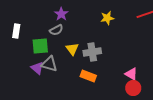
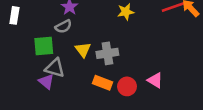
white rectangle: (16, 31) -> (14, 15), moved
purple triangle: (37, 68) -> (46, 82), moved
red circle: (133, 88) -> (127, 86), moved

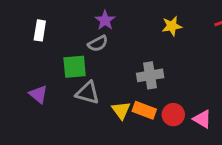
yellow triangle: (83, 50) -> (121, 110), moved
pink triangle: (155, 80) -> (202, 119), moved
purple triangle: (46, 82) -> (38, 94), moved

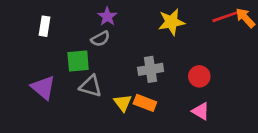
yellow star: (172, 26) -> (171, 22), size x1.4
purple triangle: (38, 94) -> (43, 88), size x1.4
red circle: (173, 115) -> (199, 76), moved

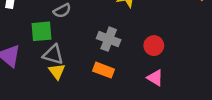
gray cross: (151, 69) -> (109, 39), turned 30
yellow triangle: (123, 103) -> (57, 71), moved

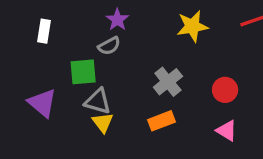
gray cross: (109, 39) -> (168, 82), turned 30
orange rectangle: (103, 70) -> (161, 121), turned -42

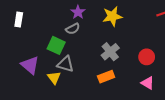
yellow star: (192, 26) -> (112, 16), moved
white rectangle: (44, 31) -> (19, 19), moved
green square: (83, 72) -> (56, 45), turned 30
yellow triangle: (103, 122) -> (54, 78), moved

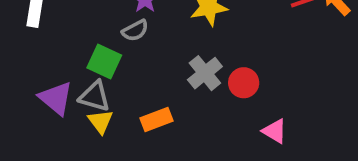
red circle: (147, 57) -> (244, 83), moved
gray triangle: (65, 64) -> (95, 96), moved
orange rectangle: (106, 77) -> (157, 120), moved

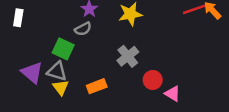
red circle: (244, 83) -> (153, 80), moved

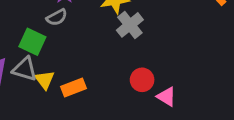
gray cross: (128, 56) -> (130, 25), moved
yellow triangle: (61, 87) -> (45, 80), moved

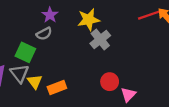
gray triangle: (25, 69) -> (19, 73), turned 36
pink triangle: (166, 97) -> (128, 95), turned 42

